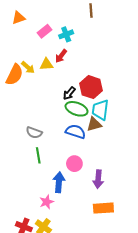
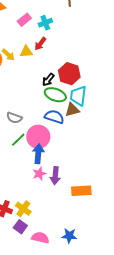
green line: (38, 155) -> (18, 140), turned 56
pink circle: (74, 164) -> (38, 137), moved, size x1.5
purple arrow: (98, 179) -> (55, 176), moved
blue arrow: (59, 182) -> (38, 154), moved
pink star: (47, 202) -> (39, 174), moved

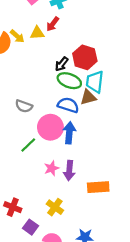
green line: (18, 140) -> (28, 145), moved
blue arrow: (38, 154) -> (69, 133), moved
yellow cross: (23, 209) -> (55, 207), moved

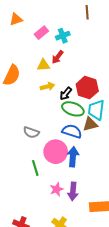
yellow arrow: (17, 36) -> (47, 87), moved, turned -56
green line: (28, 145) -> (35, 168), turned -63

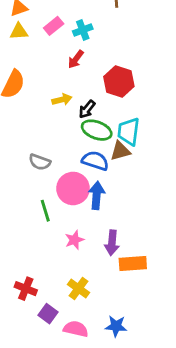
yellow triangle: (43, 65) -> (19, 31), moved
red hexagon: (87, 88) -> (119, 81), moved
purple arrow: (73, 191) -> (112, 243), moved

